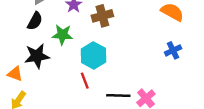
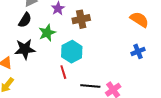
green star: (62, 35) -> (47, 33), turned -30

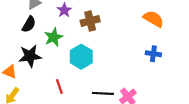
blue cross: (138, 51) -> (153, 54), turned 32
red line: (63, 72) -> (59, 86), moved

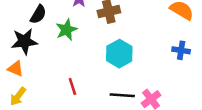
black star: (30, 56) -> (24, 41), moved
cyan hexagon: (81, 57) -> (119, 54), moved

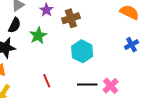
blue cross: (181, 50) -> (131, 45), turned -32

